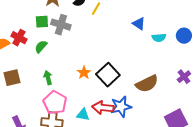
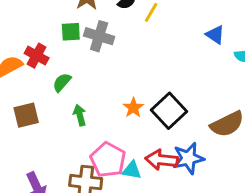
green semicircle: (41, 47) -> (62, 82), moved
pink pentagon: (55, 103) -> (108, 160), moved

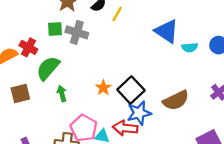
blue triangle: (215, 35) -> (167, 31), size x1.6
green semicircle: (62, 82) -> (48, 68), size x1.6
blue star: (188, 158) -> (139, 113), moved

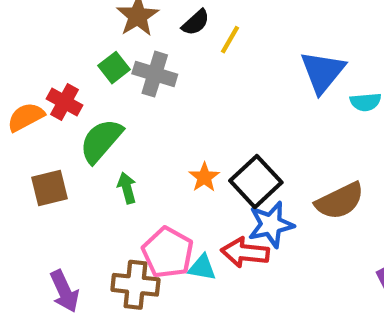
green square: (55, 29) -> (114, 68), turned -35
blue triangle: (167, 31) -> (323, 72), turned 35

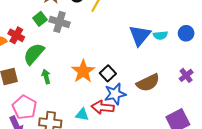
blue triangle: (323, 72) -> (140, 35), moved
orange star: (204, 177) -> (83, 71), size x1.6
black square: (256, 182) -> (108, 73), size x0.7
pink pentagon: (168, 252) -> (25, 107), moved

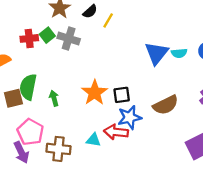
red cross: (16, 35) -> (29, 38), moved, turned -35
green semicircle: (34, 54) -> (28, 87), moved, turned -30
black square: (108, 73) -> (122, 95), turned 35

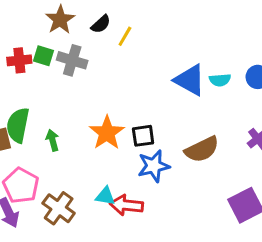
green square: (47, 35) -> (43, 56), turned -35
blue triangle: (157, 53) -> (190, 80), turned -40
red arrow: (116, 132) -> (126, 205), moved
brown cross: (59, 149) -> (59, 208), turned 30

